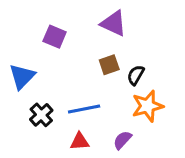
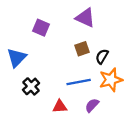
blue line: (84, 109) -> (79, 82), moved

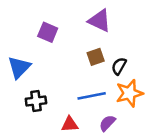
black cross: (31, 86) -> (36, 101), turned 35

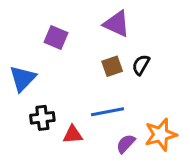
black semicircle: (119, 66) -> (141, 65), moved
orange star: (129, 93) -> (161, 135), moved
red triangle: (70, 124) -> (73, 135), moved

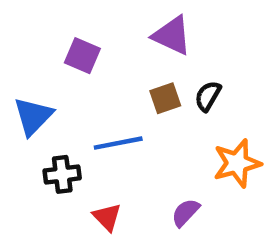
blue line: (108, 112) -> (118, 143), moved
red triangle: (73, 135) -> (107, 217), moved, turned 50
orange star: (161, 135) -> (237, 163), moved

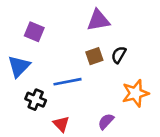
purple triangle: (172, 36) -> (98, 20), turned -35
purple square: (82, 56) -> (34, 32), moved
black cross: (62, 174) -> (36, 100), turned 30

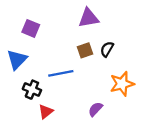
red triangle: (61, 124) -> (46, 111), moved, turned 35

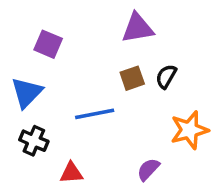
black cross: (32, 90) -> (34, 141), moved
red triangle: (46, 111) -> (71, 173), turned 35

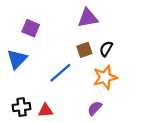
blue line: (95, 114) -> (60, 73), turned -30
orange star: (189, 130) -> (105, 77), moved
black cross: (34, 141) -> (22, 107), moved, turned -30

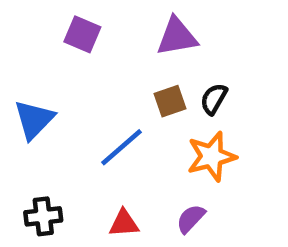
purple square: (31, 28) -> (82, 34), moved
red triangle: (46, 110) -> (124, 223), moved

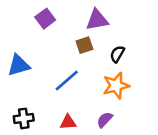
purple square: (82, 34) -> (45, 19), turned 30
brown square: (170, 101) -> (84, 45), moved
blue triangle: (34, 120) -> (19, 65), turned 30

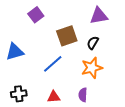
purple triangle: (97, 20) -> (99, 16), moved
brown square: (84, 45) -> (67, 36), size x1.5
purple semicircle: (105, 120) -> (83, 95), turned -40

